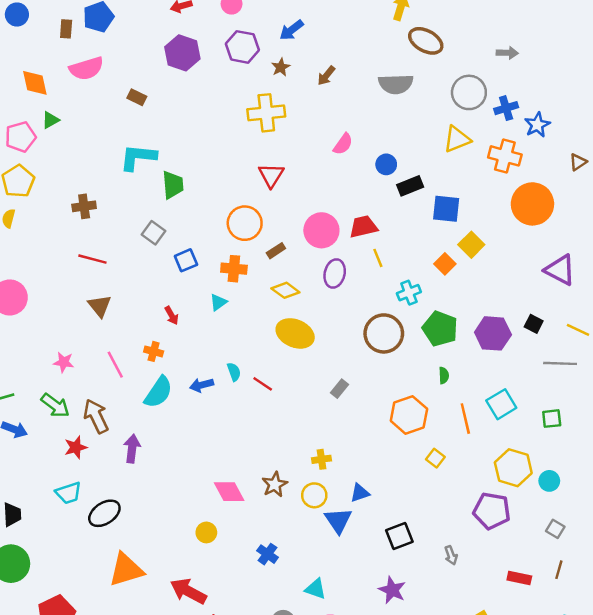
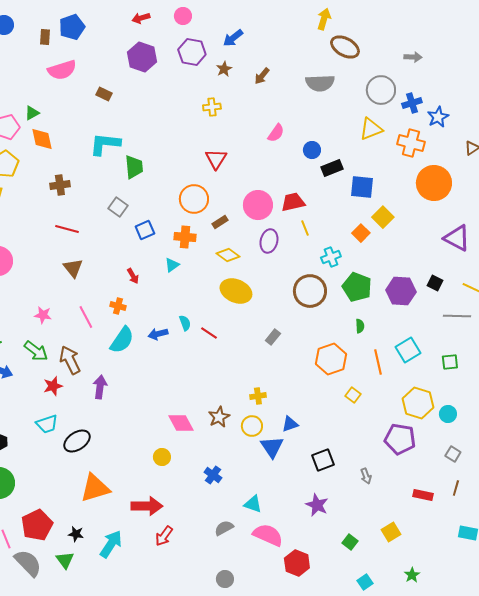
orange diamond: (35, 83) -> (42, 139), moved
yellow cross: (266, 113) -> (212, 107), size x0.6
red arrow: (188, 591) -> (147, 506), turned 152

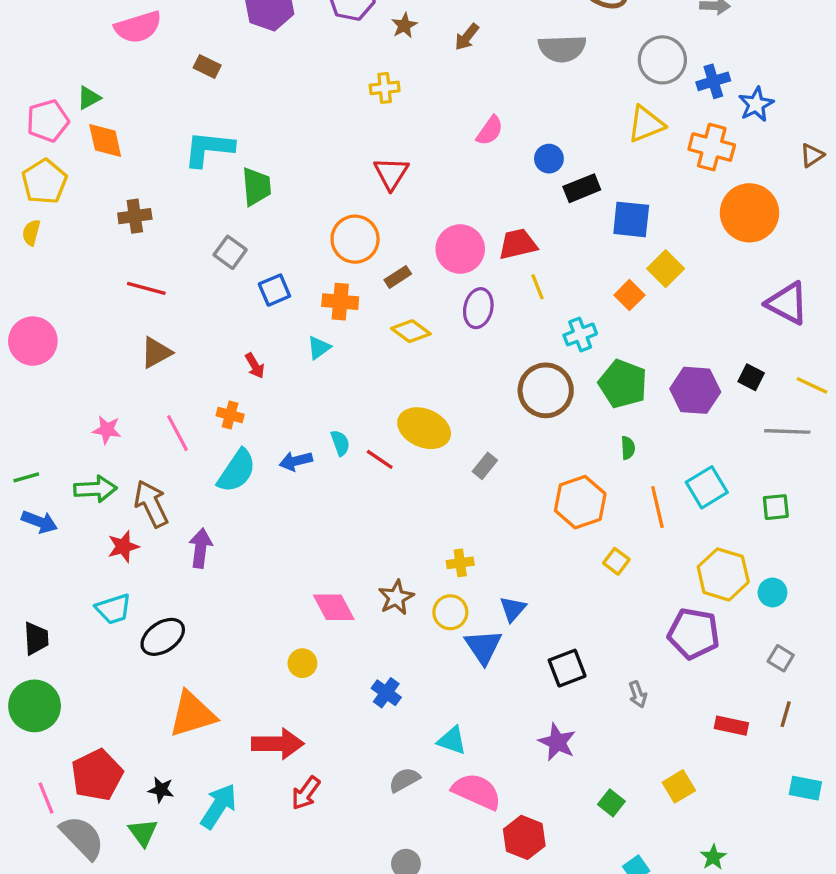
brown triangle: (73, 268) -> (156, 353), turned 40
yellow ellipse: (236, 291) -> (424, 428), moved
green arrow: (36, 351) -> (95, 489), turned -40
blue triangle: (290, 424) -> (513, 609), turned -30

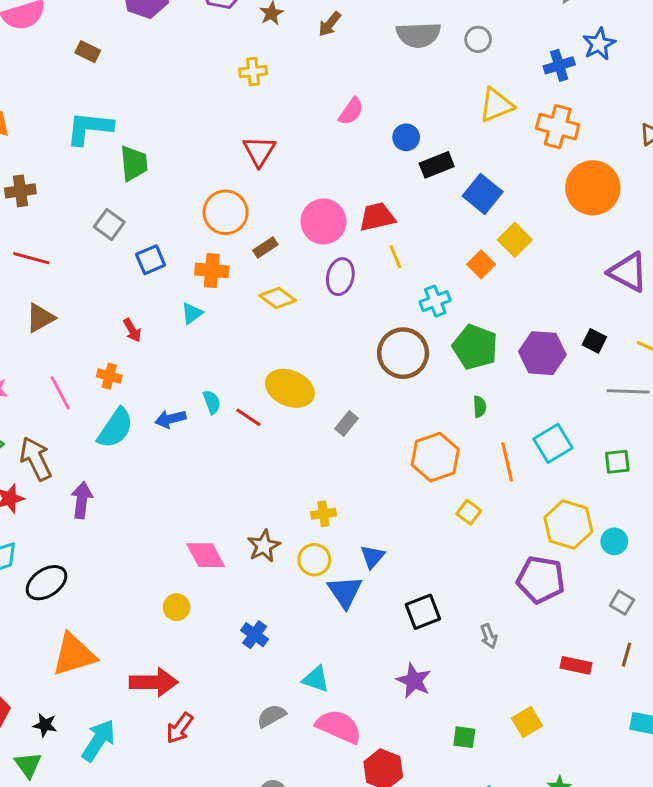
gray circle: (662, 60) -> (478, 39), moved, size x0.6
blue star: (756, 104) -> (599, 44), moved
blue square: (631, 219) -> (483, 194), turned 33
green square: (611, 803) -> (464, 737), turned -30

